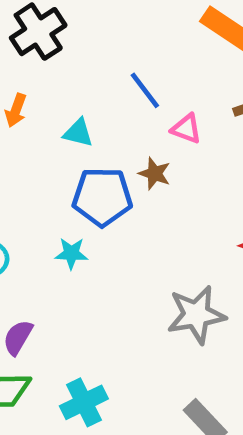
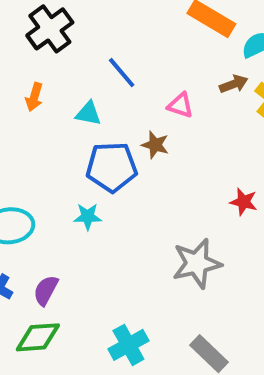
blue line: (145, 90) -> (122, 73), moved
cyan cross: (84, 402) -> (128, 345), moved

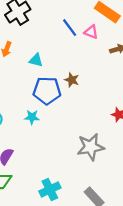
blue line: (122, 73) -> (70, 28), moved
pink triangle: (180, 105) -> (91, 32), moved

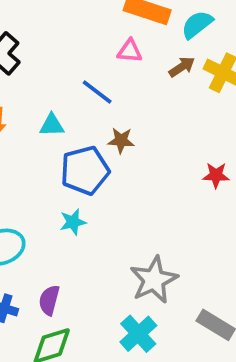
blue line: (70, 28) -> (97, 92), moved
gray star: (91, 147) -> (154, 280), moved

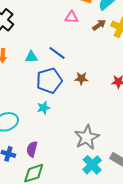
blue line: (97, 92) -> (57, 53), moved
brown star: (121, 140) -> (81, 78), moved
cyan cross: (138, 334) -> (92, 165), moved

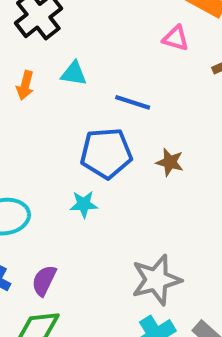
blue line: (57, 53) -> (133, 102), turned -30
cyan triangle: (31, 57) -> (74, 74), moved

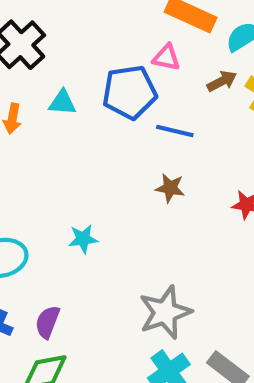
blue line: (133, 102) -> (175, 131), moved
blue pentagon: (106, 153) -> (130, 92), moved

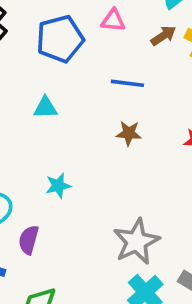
blue pentagon: (130, 92) -> (60, 39), moved
cyan triangle: (62, 103) -> (45, 108), moved
purple semicircle: (47, 322) -> (29, 240), moved

